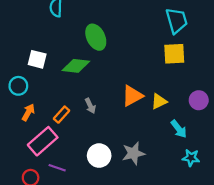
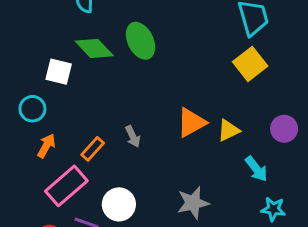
yellow square: (174, 54) -> (250, 64), turned -35
green diamond: (76, 66) -> (94, 48), moved, turned 40
white circle: (99, 156) -> (119, 204), moved

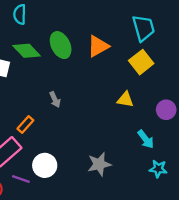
orange triangle: (191, 123) -> (98, 46), moved
yellow triangle: (229, 130) -> (125, 100), moved, turned 36
gray arrow: (133, 136) -> (55, 100), moved

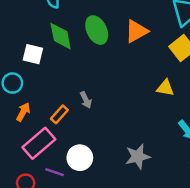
green diamond: (27, 51) -> (61, 36), turned 32
gray arrow: (55, 100) -> (86, 100), moved

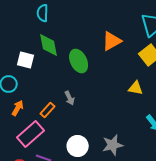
green ellipse: (97, 30) -> (79, 61), moved
white circle: (80, 158) -> (78, 146), moved

